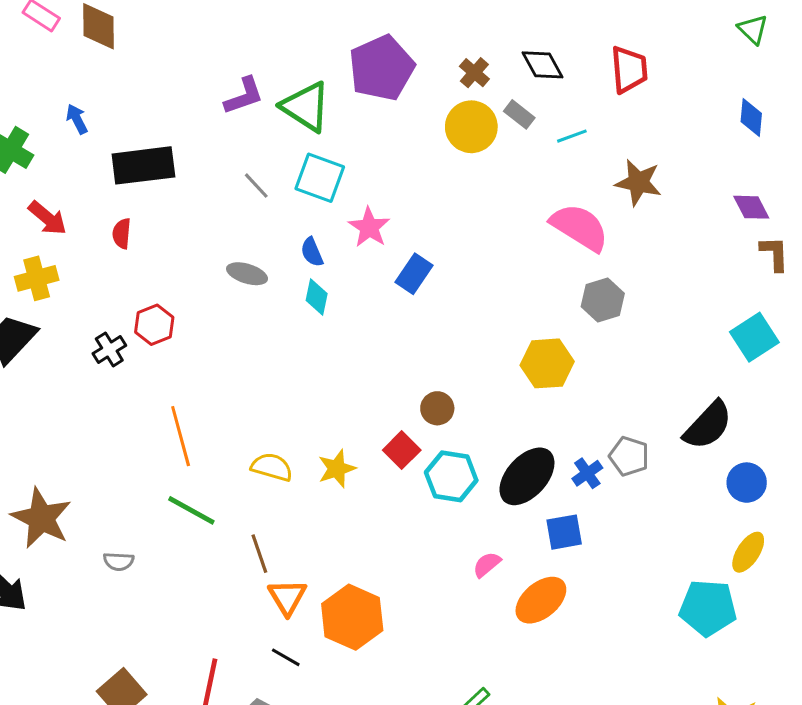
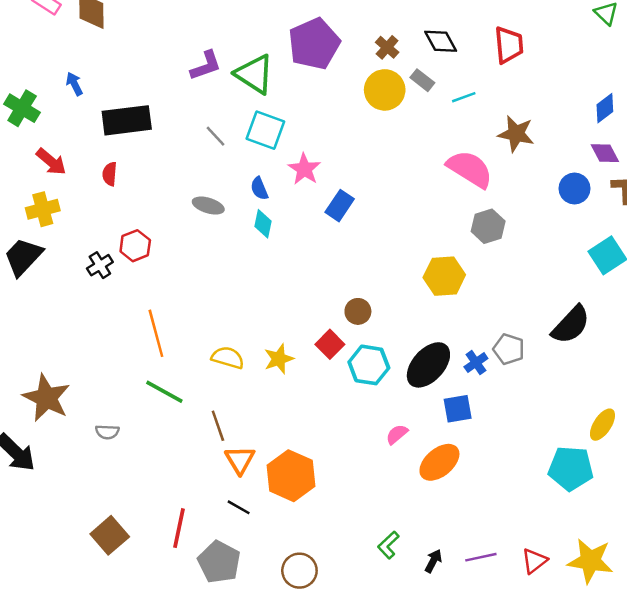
blue diamond: (751, 117) -> (605, 108), moved, turned 48
blue circle: (747, 483) -> (575, 188), moved

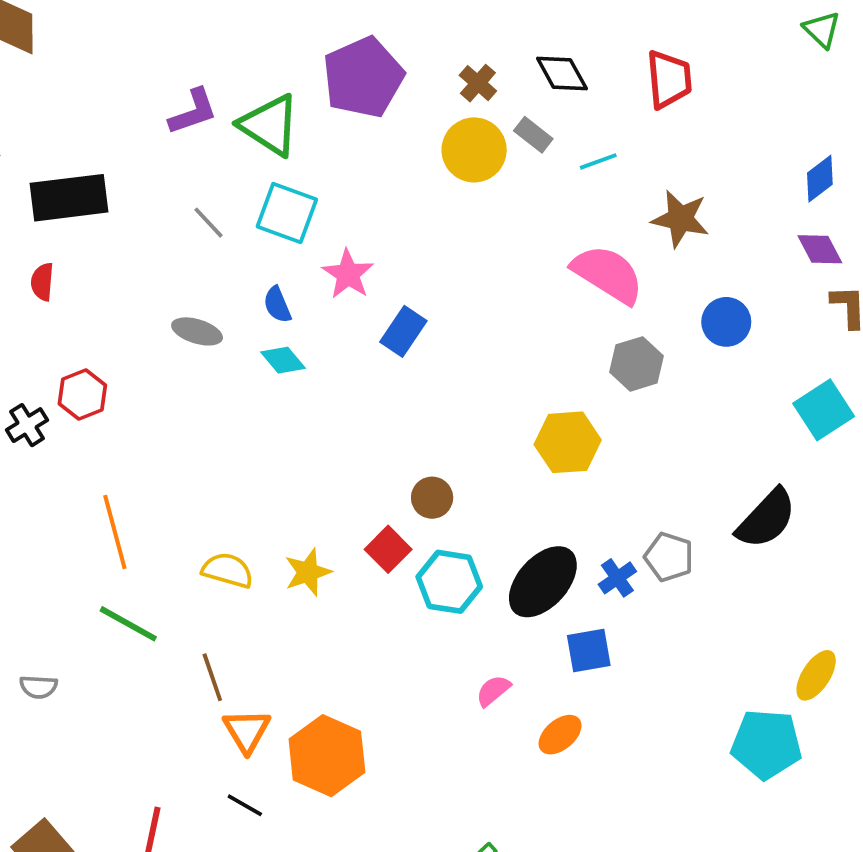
blue circle: (575, 188) -> (726, 322), moved
cyan diamond: (263, 224) -> (283, 360), turned -52
orange ellipse: (439, 462) -> (560, 735), size x0.7

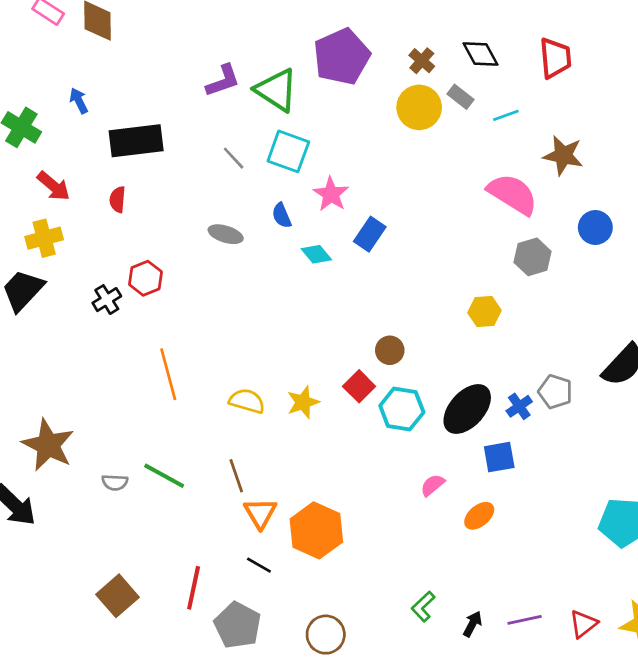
cyan diamond: (283, 360) -> (316, 254), moved
yellow hexagon: (568, 442) -> (485, 312), size x0.7
green line: (128, 624) -> (164, 476), moved

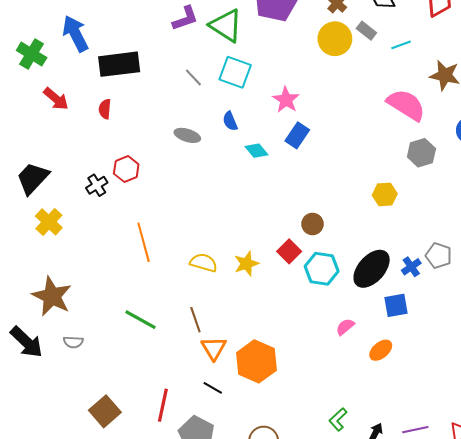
blue arrow: (79, 101) -> (75, 34), size x1.8
pink star: (331, 194) -> (286, 100), moved
yellow cross: (44, 238) -> (49, 222), moved, turned -32
gray semicircle: (115, 482) -> (73, 342), moved

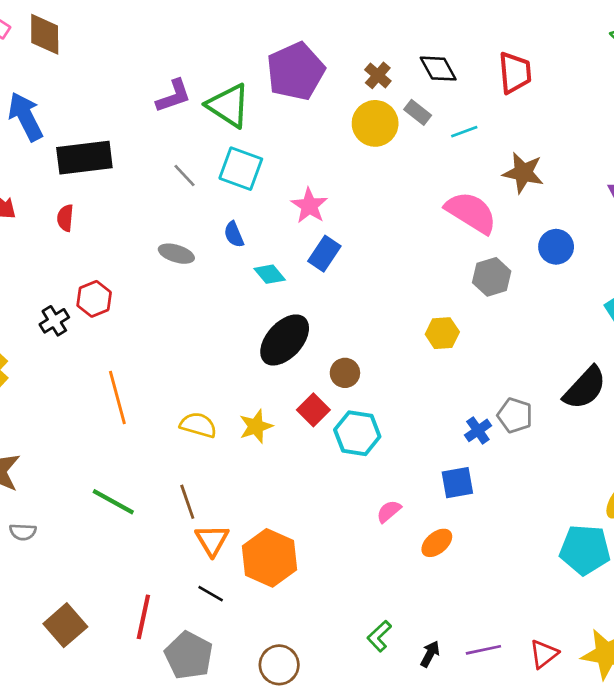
black ellipse: (372, 269) -> (285, 340), moved

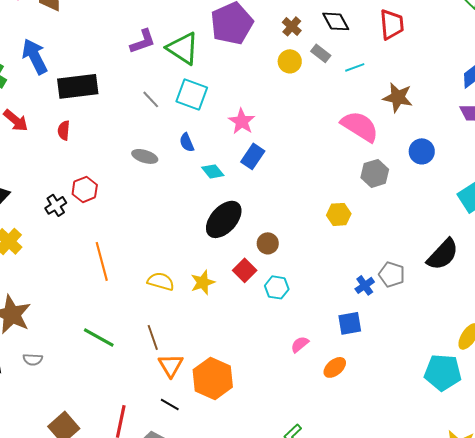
yellow circle: (375, 123) -> (290, 61), size x0.7
cyan hexagon: (357, 433) -> (277, 287), size x0.7

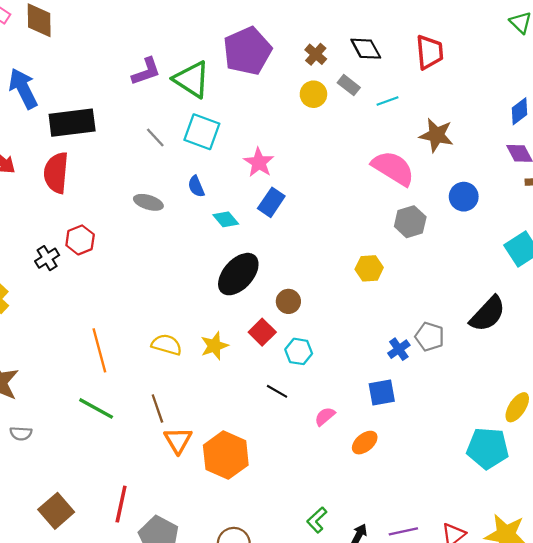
red semicircle: (64, 130) -> (56, 173), size x1.8
orange line: (102, 261) -> (99, 350), moved
black line: (170, 404) -> (277, 391), moved

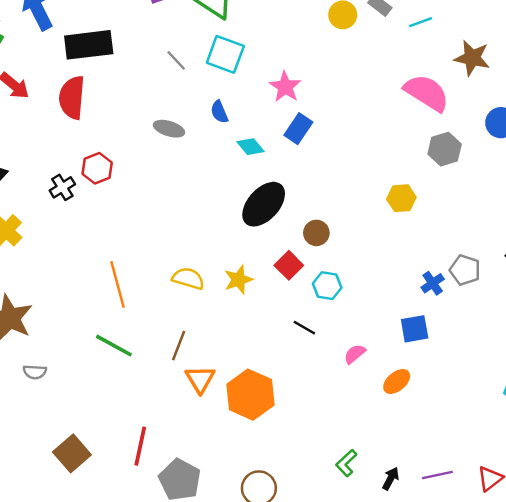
brown line: (157, 408) -> (179, 346), turned 40

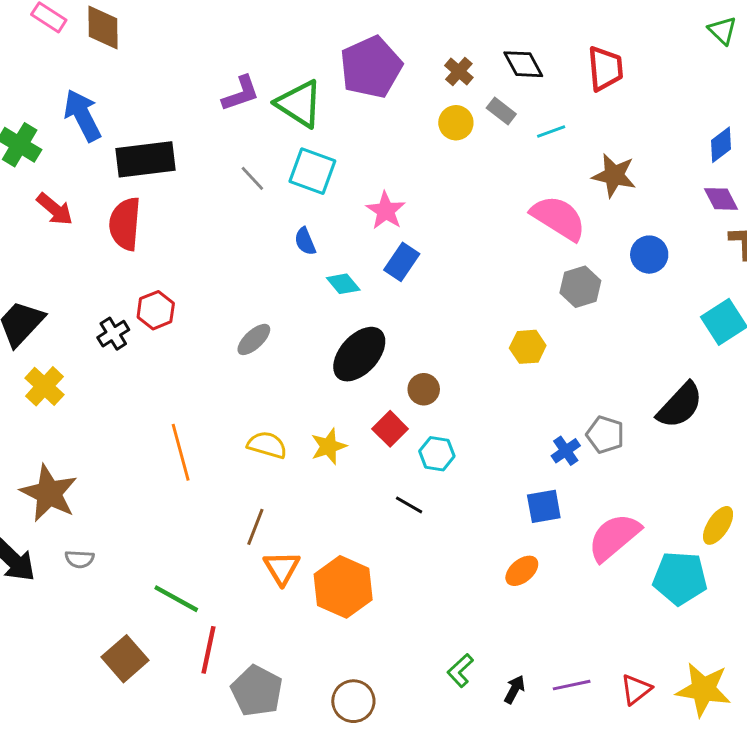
gray ellipse: (169, 129) -> (254, 339), moved, turned -60
green line: (114, 346) -> (176, 599), moved
pink semicircle: (355, 354) -> (614, 537), moved, size x2.0

